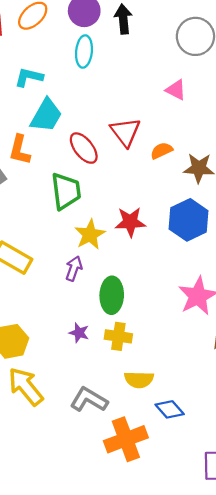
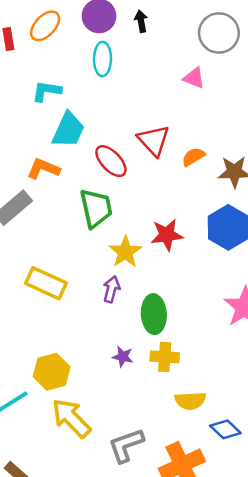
black arrow: (123, 19) -> (141, 21), size x0.7
pink triangle: (176, 90) -> (194, 78), moved
orange L-shape: (20, 150) -> (43, 169), turned 104
gray L-shape: (89, 400) -> (126, 445), moved, turned -45

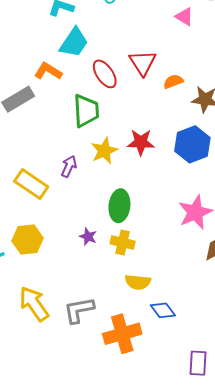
yellow rectangle: (46, 283) -> (31, 184), moved
purple arrow: (111, 289) -> (69, 166), moved
yellow arrow: (71, 418) -> (34, 304), moved

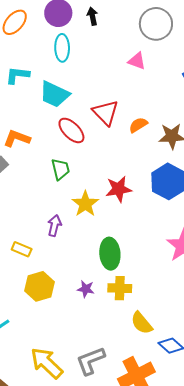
cyan trapezoid: (74, 43) -> (55, 94), moved, turned 92
green trapezoid: (86, 111) -> (60, 169), size x0.7
yellow rectangle: (31, 184) -> (22, 249), size x0.6
yellow hexagon: (27, 240) -> (40, 286), moved
yellow semicircle: (138, 282) -> (142, 323), turned 55

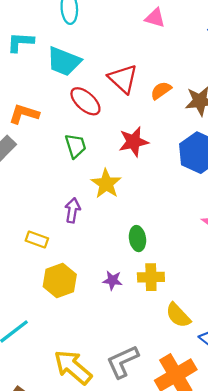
red star: (119, 189) -> (133, 142), moved
green ellipse: (110, 254) -> (137, 239), size x0.7

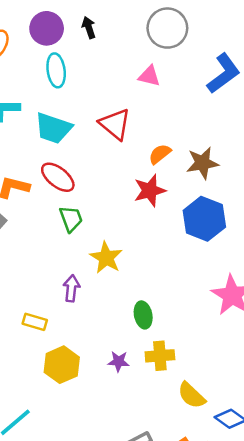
red triangle: (123, 79) -> (115, 124), moved
red ellipse: (85, 101) -> (58, 177), moved
red star: (133, 142) -> (150, 191), moved

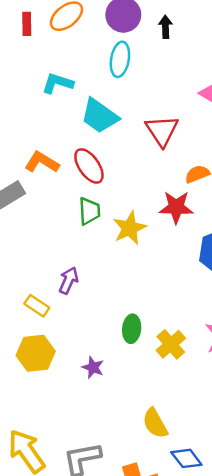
yellow star: (106, 258) -> (130, 228), moved
yellow rectangle: (35, 322) -> (37, 306), moved
yellow cross: (160, 356) -> (171, 344), moved, turned 36

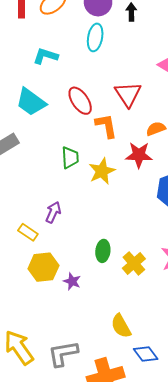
cyan trapezoid: (100, 116) -> (31, 102), moved
orange L-shape: (42, 162) -> (106, 126), moved, turned 48
red ellipse: (89, 166) -> (80, 101), moved
yellow hexagon: (36, 353) -> (43, 267), moved

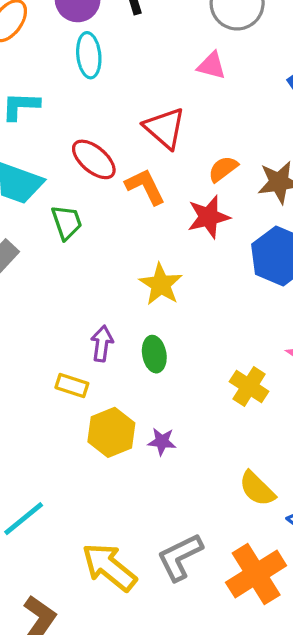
green trapezoid: (70, 158) -> (67, 222), moved
yellow star: (102, 171) -> (161, 284), moved
green ellipse: (103, 251) -> (154, 354), moved

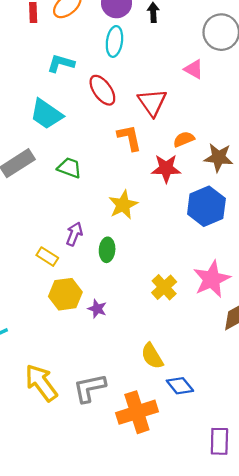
red ellipse: (94, 159) -> (102, 90), moved
green trapezoid: (67, 222) -> (69, 168), moved, turned -65

